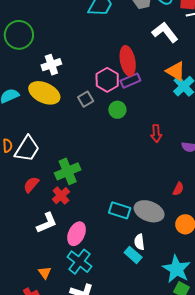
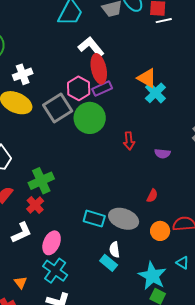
white L-shape: (165, 32) -> (91, 47), moved
gray square: (86, 99) -> (58, 108), size x1.8
green circle: (117, 110) -> (90, 118), size x1.8

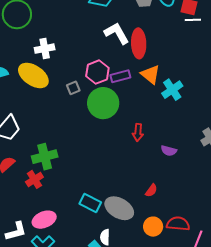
red ellipse: (99, 69) -> (139, 43), moved
orange triangle: (147, 78) -> (150, 74), moved
gray square: (58, 108) -> (73, 88), size x0.5
white L-shape: (21, 233) -> (16, 231), moved
pink ellipse: (52, 243) -> (44, 220), turned 35

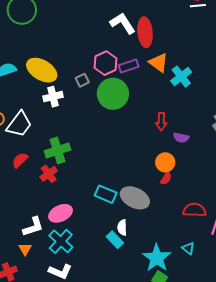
white cross: (45, 49) -> (53, 97), moved
red arrow: (138, 132) -> (161, 122), moved
orange circle: (153, 227) -> (165, 162), moved

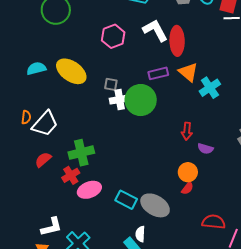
pink hexagon: (105, 63) -> (113, 36), moved
gray square: (82, 80) -> (111, 84), turned 32
white cross: (53, 97) -> (120, 99), moved
pink ellipse: (60, 213) -> (89, 190), moved

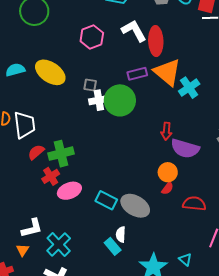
orange triangle: (188, 72) -> (167, 72), size x1.4
white trapezoid: (45, 124) -> (24, 125), turned -48
purple semicircle: (205, 149) -> (185, 148), size x1.8
red semicircle: (43, 160) -> (36, 152), moved
red semicircle: (214, 222) -> (194, 204), moved

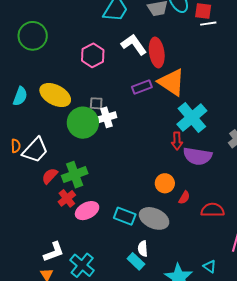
cyan semicircle: (15, 70) -> (20, 96), turned 132
cyan cross: (189, 88) -> (192, 118), moved, size x1.4
green circle: (120, 100) -> (83, 123), moved
white trapezoid: (24, 125) -> (35, 150), turned 56
orange circle: (168, 172) -> (165, 183), moved

